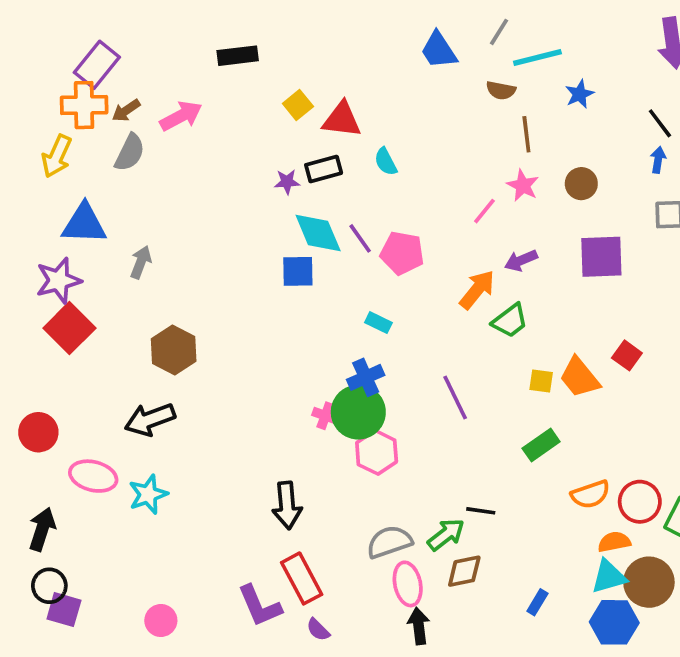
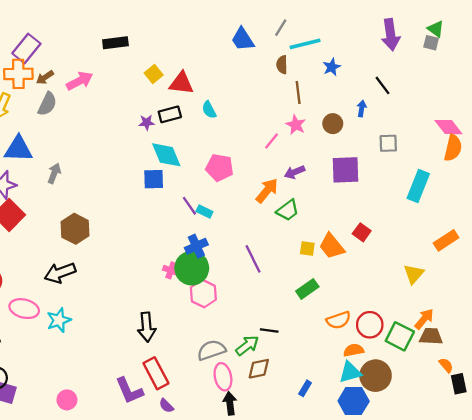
brown semicircle: (501, 90) -> (282, 65), turned 78
blue arrow: (658, 160) -> (362, 109), moved
purple line: (360, 238) -> (189, 206), moved

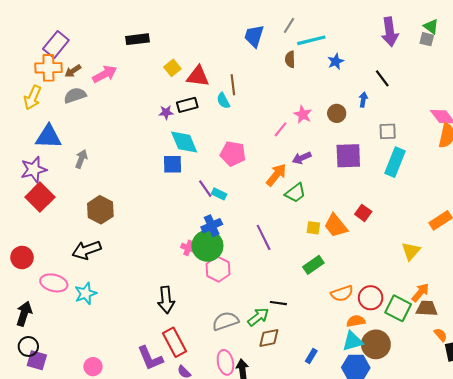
blue trapezoid: (243, 39) -> (254, 36), turned 50
brown line: (298, 92) -> (233, 85), moved
gray semicircle: (47, 104) -> (75, 95), turned -135
cyan rectangle: (418, 186) -> (395, 162), moved
pink ellipse: (223, 377) -> (225, 362), moved

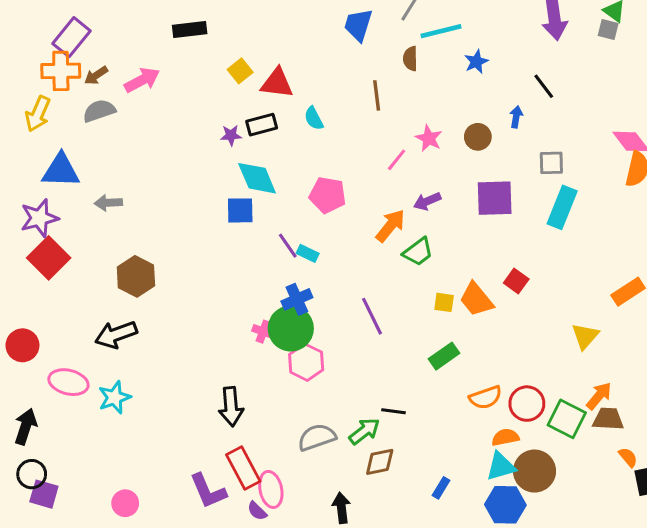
brown line: (233, 85) -> (377, 95), moved
gray arrow: (81, 159) -> (108, 203), turned -114
pink ellipse: (225, 362) -> (271, 489), moved

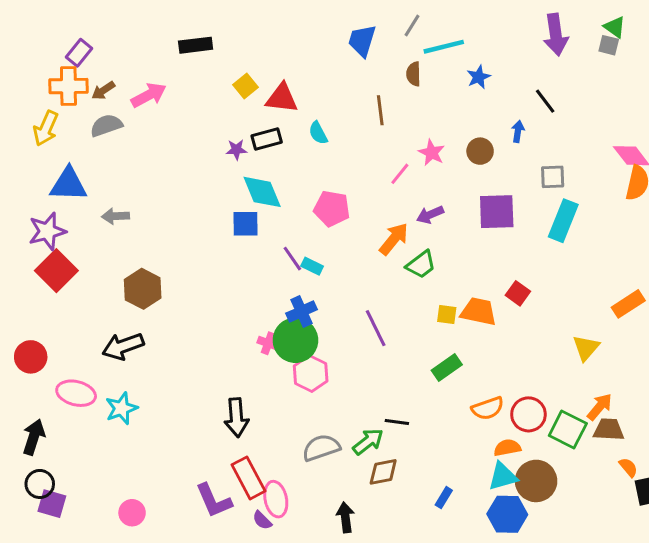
purple rectangle: (72, 37) -> (79, 53), size x0.7
orange trapezoid: (476, 299) -> (479, 311), turned 141

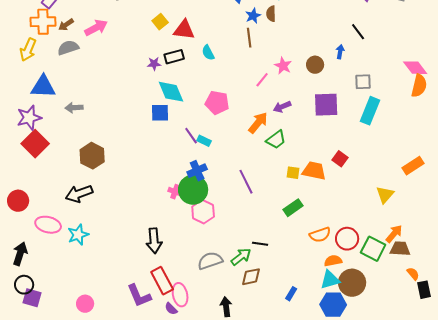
blue star: (479, 77) -> (253, 16), moved

